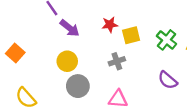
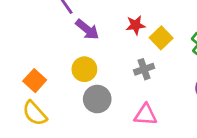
yellow square: (131, 35) -> (161, 38), turned -30
orange square: (15, 53) -> (35, 81), moved

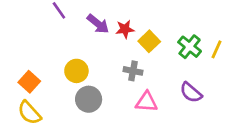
purple arrow: (87, 29) -> (98, 24), moved
gray cross: (144, 69) -> (133, 71), turned 30
pink triangle: (145, 115) -> (146, 102), moved

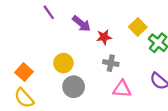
red star: (125, 29) -> (104, 37), moved
yellow square: (149, 41) -> (138, 27), moved

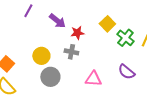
purple line: (49, 12) -> (28, 11), turned 64
gray cross: (111, 63) -> (71, 52), moved

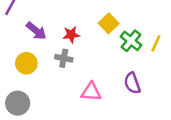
purple arrow: (57, 21) -> (36, 31), moved
purple semicircle: (126, 72) -> (132, 83), turned 30
gray circle: (50, 77) -> (18, 103), moved

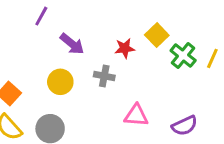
red star: (71, 35) -> (125, 48), moved
purple semicircle: (132, 83) -> (185, 126), moved, turned -95

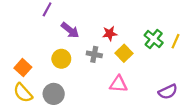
yellow square: (157, 35) -> (124, 53), moved
purple semicircle: (185, 126) -> (168, 92), moved

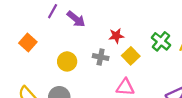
purple arrow: (70, 30) -> (76, 19), moved
orange square: (23, 68) -> (28, 42), moved

